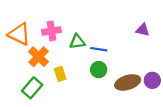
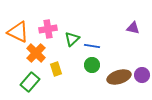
green triangle: (77, 42) -> (72, 39), turned -35

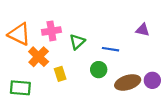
blue line: (92, 46) -> (110, 49), moved
green rectangle: (30, 82) -> (20, 88), moved, turned 54

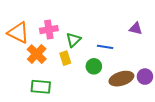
yellow rectangle: (60, 74) -> (65, 58), moved
green rectangle: (20, 88) -> (41, 87), moved

